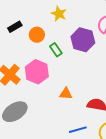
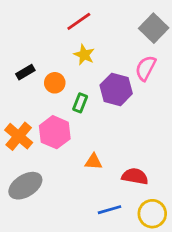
green rectangle: (56, 50) -> (80, 103), turned 56

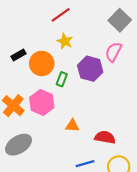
orange circle: (55, 83) -> (42, 63), size x1.5

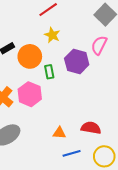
green rectangle: (62, 79) -> (49, 72), turned -32
orange triangle: (72, 126) -> (59, 133), moved

